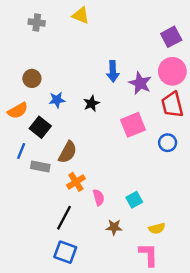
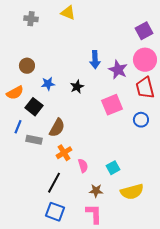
yellow semicircle: (157, 228) -> (132, 192), size x1.6
pink L-shape: (149, 255) -> (94, 214), moved

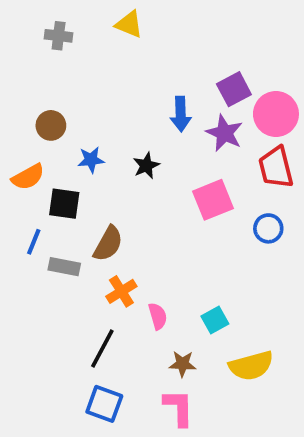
purple square: (144, 31) -> (234, 89), moved
black square: (34, 107) -> (64, 204), turned -30

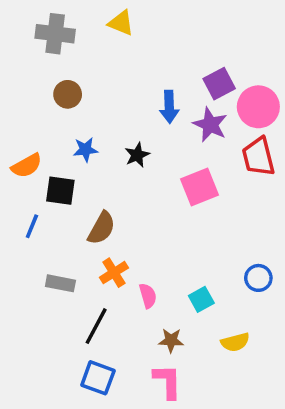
gray cross: (59, 36) -> (55, 34), size x1.5
brown circle: (51, 125) -> (68, 94), moved
blue circle: (268, 228) -> (258, 278), moved
gray rectangle: (64, 267) -> (60, 283), moved
yellow semicircle: (251, 366) -> (235, 342), size x0.7

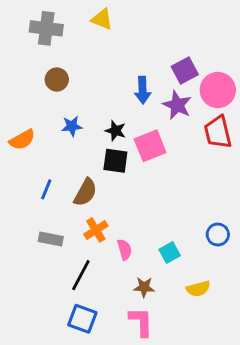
black star: (137, 155) -> (115, 131), turned -30
pink square: (200, 187) -> (150, 146), moved
black square: (60, 191) -> (115, 161), moved
blue line: (32, 226) -> (46, 189), moved

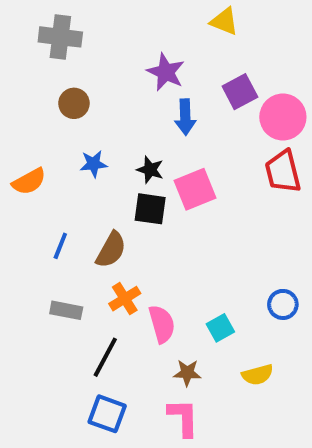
yellow triangle: (102, 19) -> (224, 21), moved
purple star: (177, 105) -> (166, 72), moved
pink semicircle: (124, 250) -> (162, 324), size x1.4

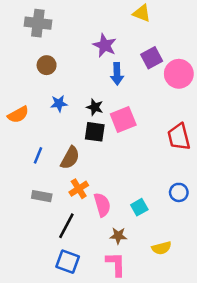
red trapezoid: (283, 172) -> (179, 137), moved
yellow semicircle: (258, 375) -> (162, 248), moved

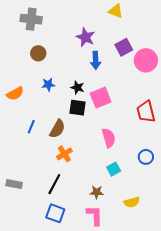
gray rectangle: (42, 196) -> (14, 184), moved
pink semicircle: (102, 205) -> (109, 138), moved

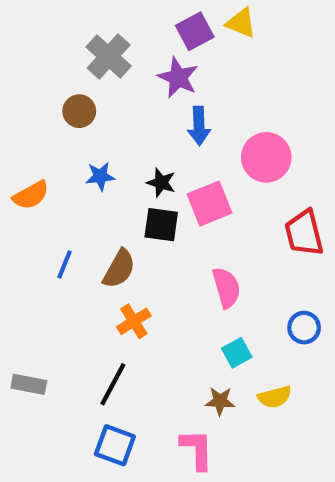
gray cross: (31, 19) -> (109, 56), moved, turned 35
purple square: (124, 47) -> (195, 31), moved
pink circle: (146, 60) -> (266, 157), moved
brown star: (97, 192) -> (220, 401), moved
yellow semicircle: (132, 202) -> (275, 397), moved

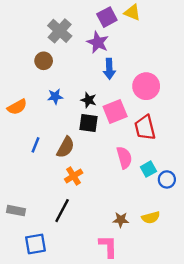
red trapezoid: (304, 233) -> (145, 128), moved
cyan square: (237, 353) -> (148, 169), moved
blue square: (115, 445) -> (36, 244), moved, turned -30

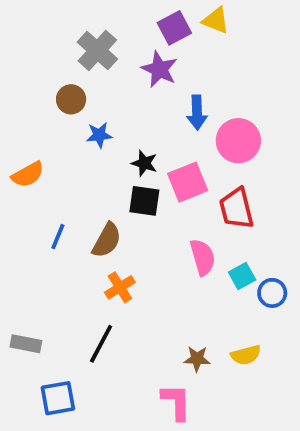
blue arrow: (109, 69) -> (197, 112), moved
blue star: (55, 97) -> (99, 135), moved

